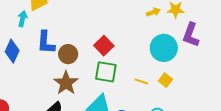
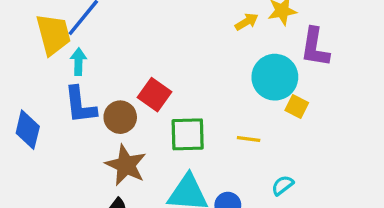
cyan arrow: (22, 19) -> (78, 62), moved
red square: (104, 46) -> (154, 95), moved
yellow square: (165, 80) -> (297, 106), moved

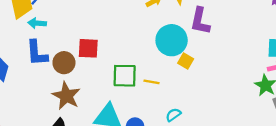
cyan arrow: (78, 62) -> (37, 23), turned -90
red square: (154, 95) -> (88, 48), turned -35
green square: (188, 134) -> (125, 76), moved

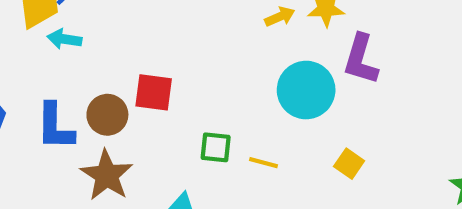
blue L-shape: (37, 53) -> (55, 127), moved
yellow square: (186, 61) -> (349, 164), moved
green square: (125, 76) -> (216, 147), size x0.7

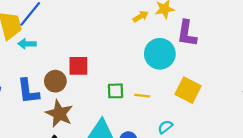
yellow square: (349, 164) -> (188, 90), size x1.6

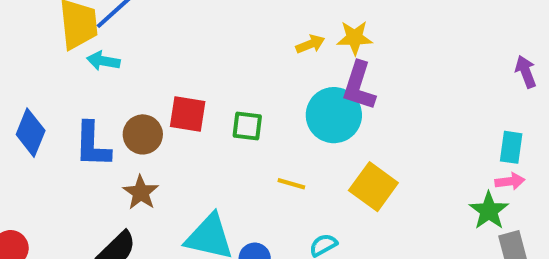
purple L-shape: (187, 34) -> (359, 86), moved
green square: (116, 91) -> (247, 126), moved
brown star: (59, 114) -> (141, 193), size x0.7

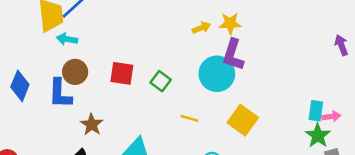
green square: (247, 126) -> (161, 81), turned 30
brown circle: (143, 134) -> (75, 72), moved
cyan rectangle: (511, 147) -> (316, 111), moved

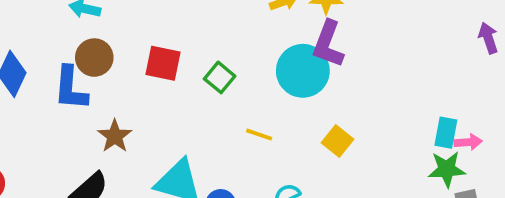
yellow square: (243, 120) -> (337, 141), size x0.7
green star: (318, 136) -> (447, 169), turned 30

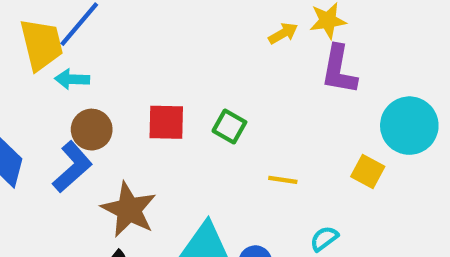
cyan circle: (303, 71) -> (409, 126), moved
blue L-shape: (71, 88) -> (72, 167), turned -126
brown star: (115, 136) -> (129, 210), size x1.5

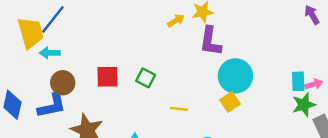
cyan circle: (409, 126) -> (235, 76), moved
blue L-shape: (72, 167) -> (52, 106), turned 32
yellow square: (368, 172) -> (230, 102), turned 30

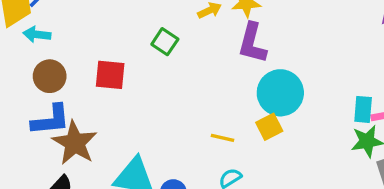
green square: (146, 78) -> (165, 42), moved
blue L-shape: (52, 106) -> (51, 120), moved
yellow line: (179, 109) -> (223, 138), moved

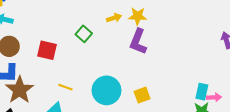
cyan circle: (280, 93) -> (107, 90), moved
yellow line: (223, 138) -> (65, 87), moved

